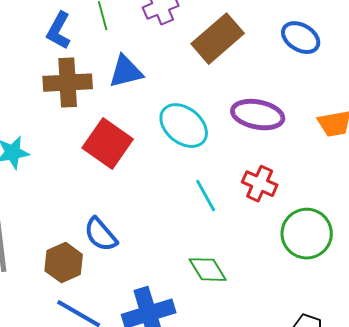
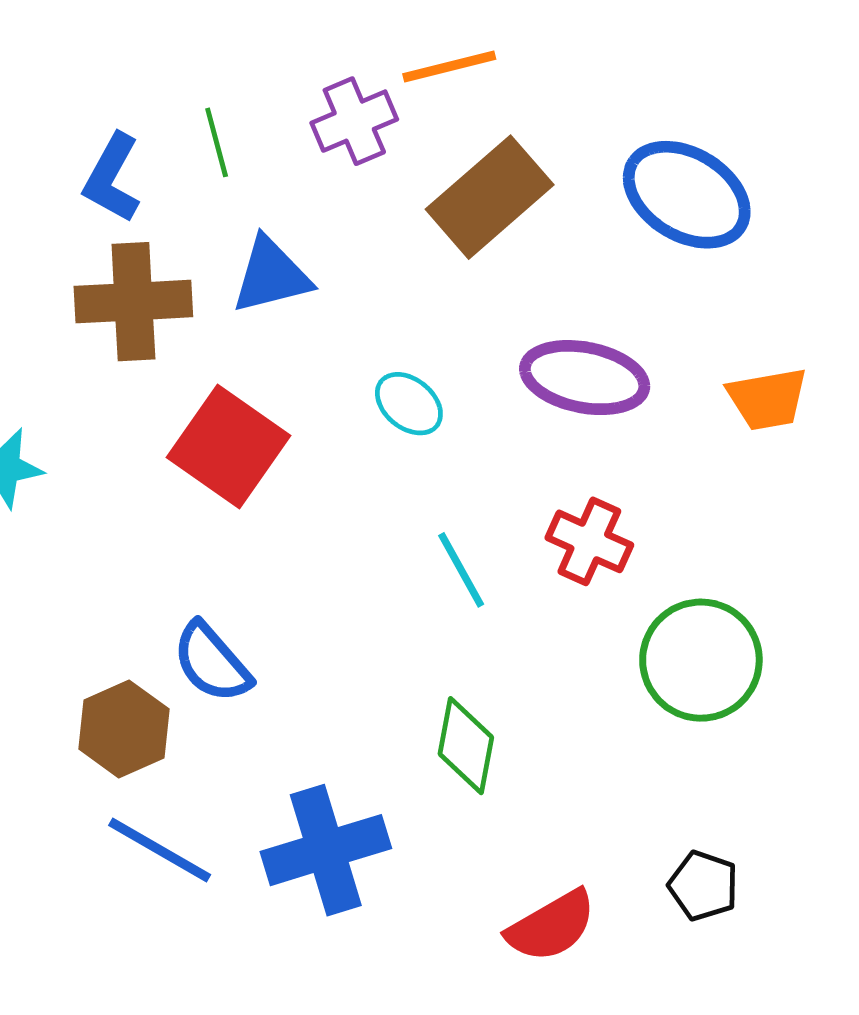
blue ellipse: (301, 38) -> (687, 195), size x1.4
cyan ellipse: (184, 126) -> (409, 404), size x0.6
green diamond: (208, 270) -> (466, 746), turned 42

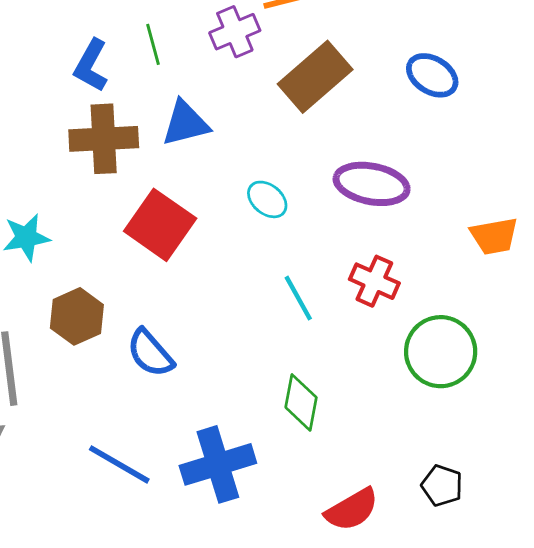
blue ellipse: (687, 195) -> (432, 75), size x0.7
orange trapezoid: (767, 399) -> (494, 236), moved
brown hexagon: (124, 729) -> (77, 316), moved

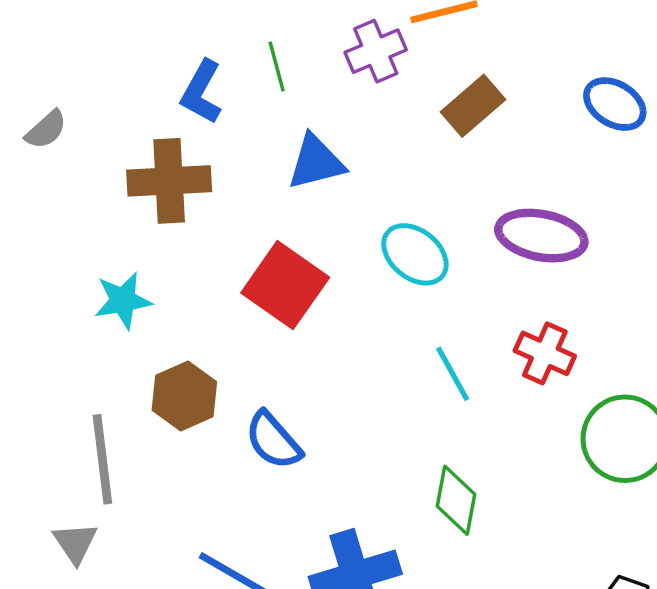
brown rectangle: (315, 77) -> (473, 106), size x0.7
brown cross: (104, 139) -> (169, 181), moved
cyan ellipse: (267, 199) -> (415, 254), size x1.4

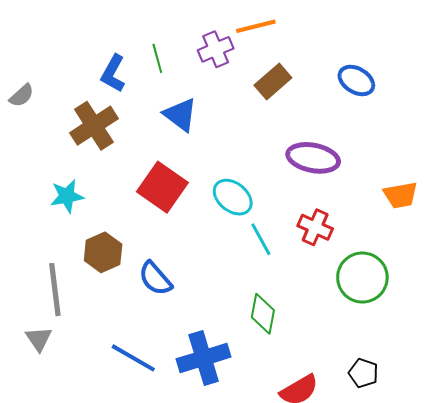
blue triangle: (316, 162) -> (180, 115), turned 51
brown cross: (169, 181) -> (94, 126), turned -30
cyan ellipse: (415, 254) -> (233, 197), moved

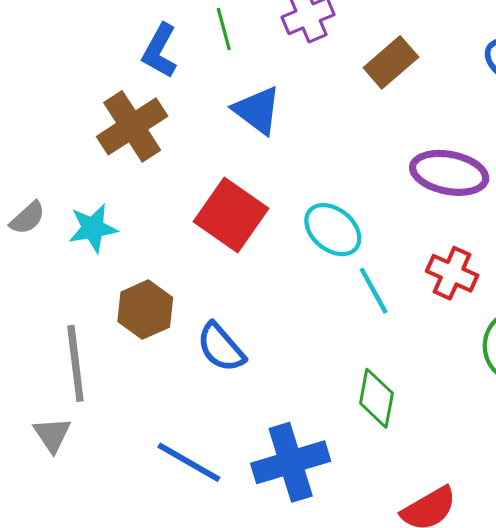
gray semicircle: (22, 96) -> (27, 218), moved

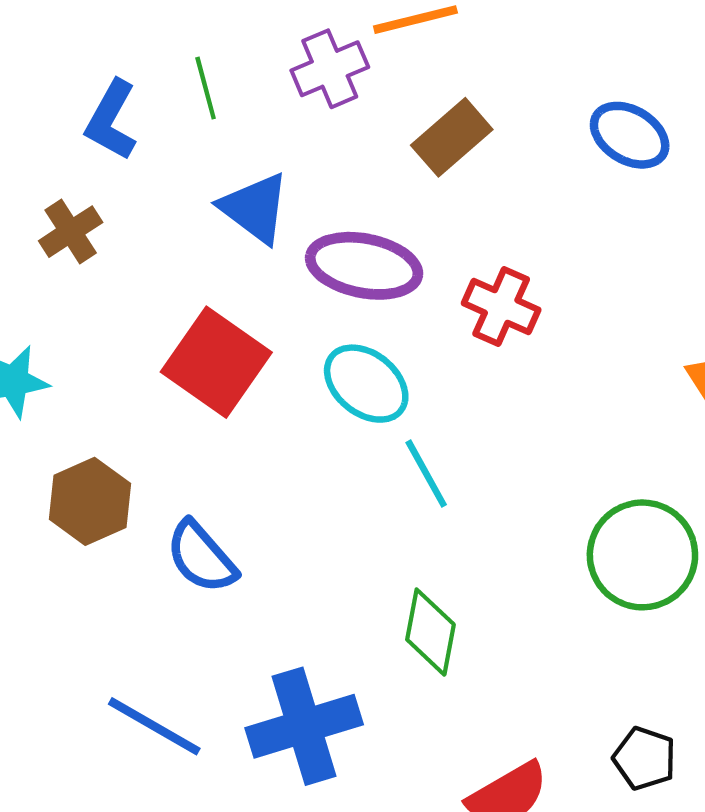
brown cross: (132, 126) -> (71, 232), size x0.6
purple ellipse: (449, 173) -> (364, 266), moved
red cross: (452, 273) -> (501, 307), moved

